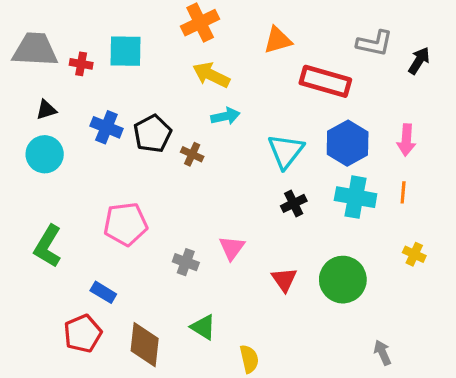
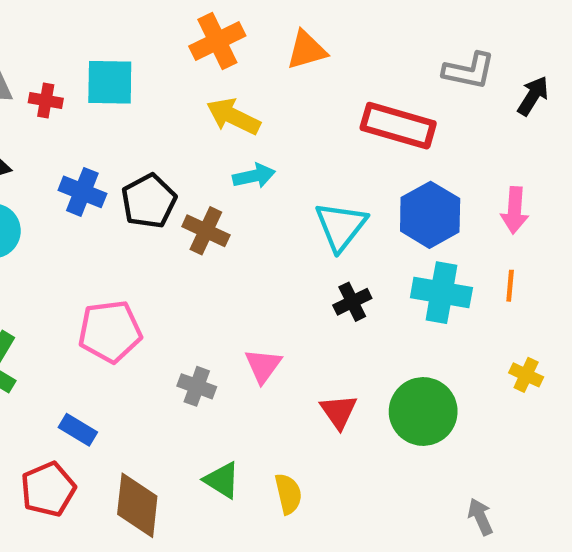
orange triangle: (278, 40) -> (307, 50), moved
brown cross: (192, 154) -> (206, 231), size x1.4
yellow semicircle: (249, 359) -> (288, 494), moved

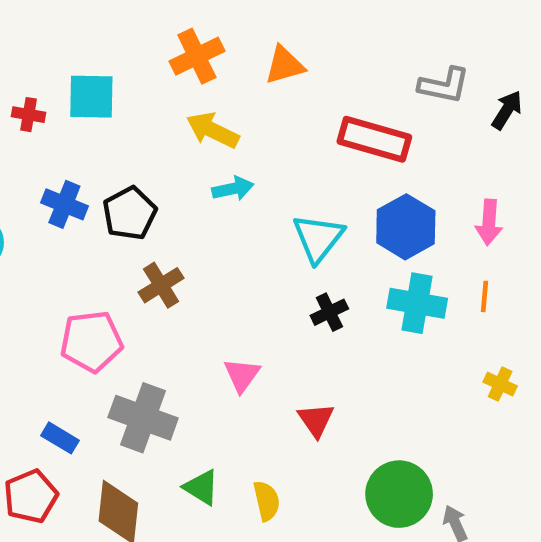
brown cross: (206, 231) -> (161, 285), moved, turned 33
gray cross: (197, 386) -> (143, 418), moved, size x1.8
green circle: (423, 411) -> (399, 494), moved

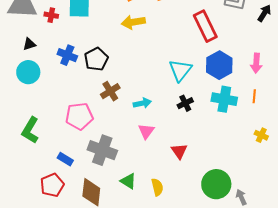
yellow arrow: (213, 130) -> (133, 22), turned -35
red rectangle: (374, 139) -> (205, 26), turned 48
cyan arrow: (233, 189) -> (142, 103), moved

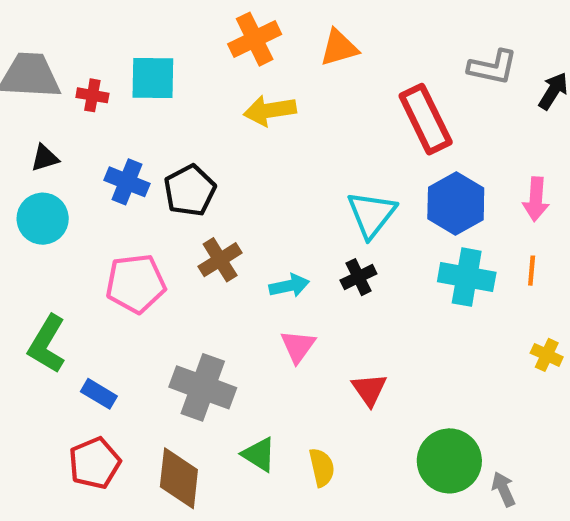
black cross: (185, 103) -> (358, 277), moved
pink pentagon: (79, 116) -> (136, 284), moved
blue rectangle: (65, 159) -> (99, 394), moved

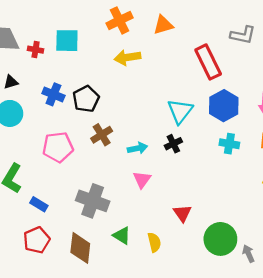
cyan cross: (467, 277) -> (229, 144), size x0.7
red triangle: (369, 390) -> (182, 213), moved

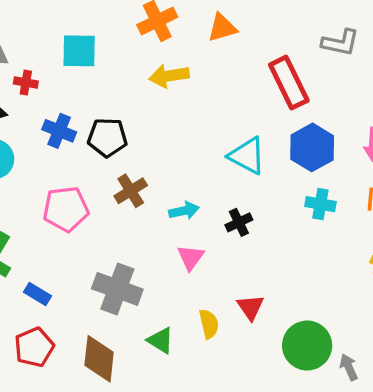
red cross: (36, 50) -> (26, 83), moved
black pentagon: (86, 99) -> (107, 137), turned 30
cyan triangle: (180, 111) -> (247, 156), turned -40
black cross: (173, 144) -> (239, 222), moved
yellow semicircle: (154, 242) -> (209, 324), moved

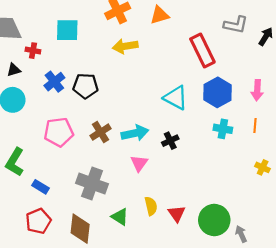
blue cross: (59, 131) -> (54, 82), turned 30
brown cross: (131, 191) -> (101, 132), moved
cyan arrow: (184, 211) -> (135, 133), size x1.4
red triangle: (251, 307) -> (177, 214), moved

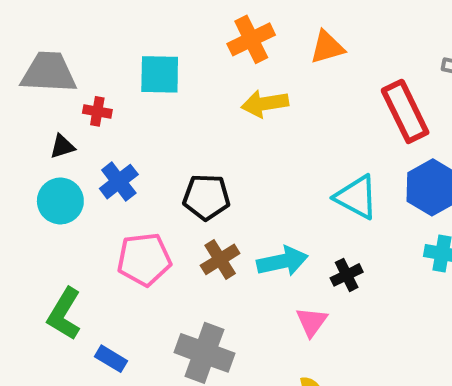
blue cross: (54, 82) -> (119, 182), moved
black pentagon: (86, 86) -> (206, 197), moved
pink triangle: (139, 163) -> (312, 322), moved

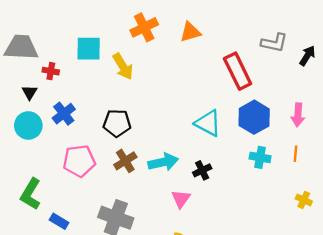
yellow arrow: (265, 104) -> (123, 66), moved, turned -112
black triangle: (62, 146) -> (30, 92), turned -42

